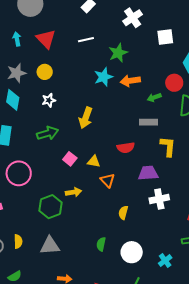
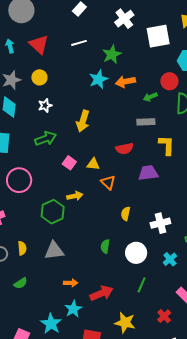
white square: (165, 37) -> (158, 36), size x1.4
white cross: (159, 199) -> (160, 223), moved

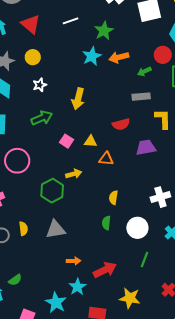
orange triangle: (108, 182) -> (106, 159), turned -35
yellow semicircle: (126, 214) -> (113, 198), moved
green semicircle: (21, 283) -> (15, 280), moved

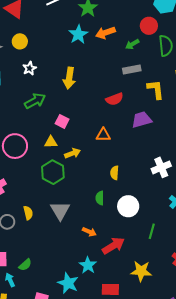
yellow triangle: (91, 141) -> (51, 142), moved
green semicircle: (106, 223) -> (100, 198), moved
white circle: (137, 228) -> (128, 206), moved
gray triangle: (55, 230) -> (60, 211), turned -45
orange arrow: (74, 261) -> (89, 232), moved, turned 32

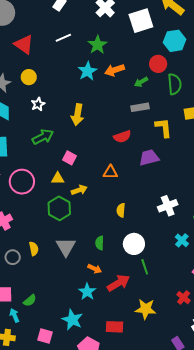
green semicircle: (100, 198) -> (100, 243), moved
green line: (152, 231) -> (145, 267), moved, turned -35
cyan star: (88, 265) -> (87, 292), moved

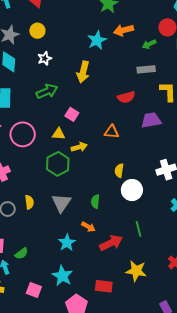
cyan star: (87, 71) -> (97, 40), moved
white circle: (134, 244) -> (132, 190), moved
cyan star: (87, 292) -> (67, 243), moved

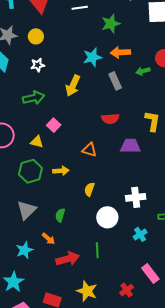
gray rectangle: (146, 69) -> (115, 81), moved, turned 60
yellow arrow: (79, 147) -> (61, 171), moved
white circle: (132, 190) -> (107, 217), moved

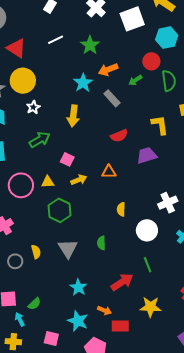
yellow circle: (36, 36) -> (23, 81), size x1.6
yellow triangle: (37, 142) -> (48, 182), moved
yellow arrow: (61, 171) -> (79, 180), moved
orange arrow: (48, 239) -> (104, 310), moved

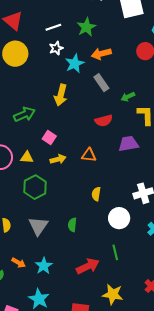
white line: (56, 40) -> (53, 27), moved
green arrow: (135, 80) -> (128, 97), moved
white star: (33, 107) -> (56, 48), moved
orange arrow: (104, 310) -> (19, 263), moved

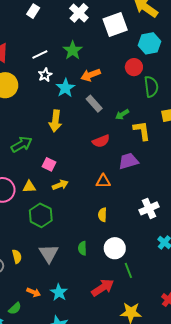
orange triangle: (89, 155) -> (103, 181), moved
white circle: (119, 218) -> (115, 248), moved

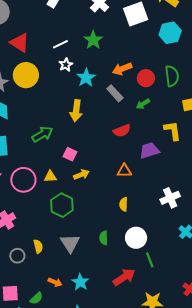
red circle: (134, 67) -> (146, 78), moved
orange arrow: (91, 75) -> (122, 69), moved
yellow L-shape: (142, 131) -> (173, 131), moved

